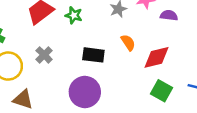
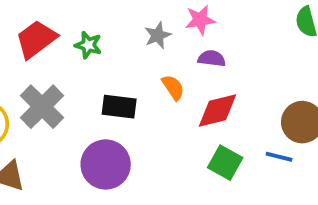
purple semicircle: (169, 15) -> (212, 58), moved
gray cross: (44, 55) -> (42, 107), size x1.6

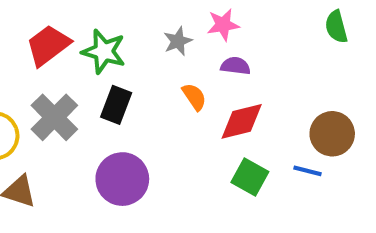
green star: (88, 45) -> (104, 51), size x1.5
black rectangle: (119, 107) -> (116, 105), moved, turned -76

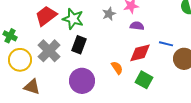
orange semicircle: (194, 97) -> (117, 68), moved
blue line: (307, 171) -> (166, 44), moved

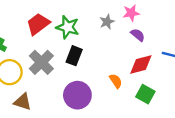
purple semicircle: (137, 26) -> (138, 35), turned 32

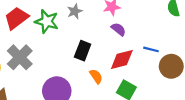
gray star: (107, 22) -> (75, 11), moved
black rectangle: (74, 56) -> (83, 51), moved

